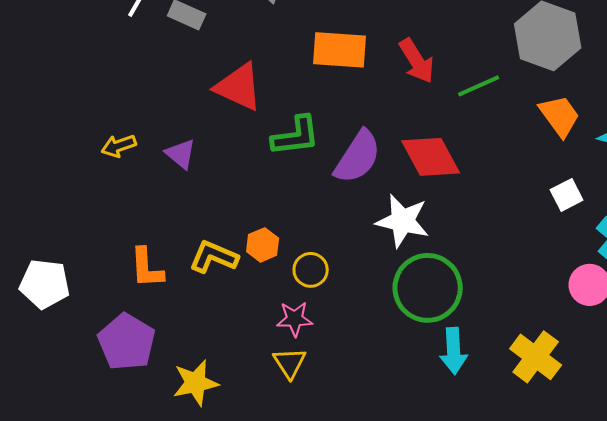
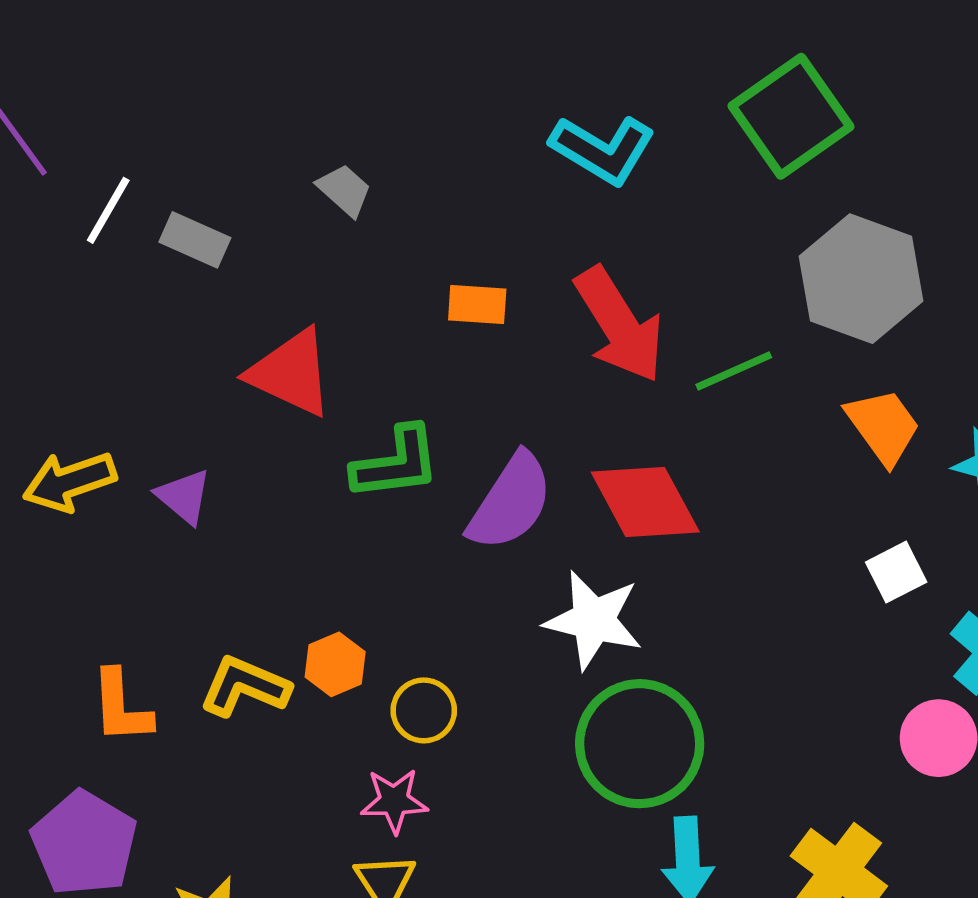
orange rectangle: (340, 50) -> (477, 304), size x0.6
red arrow: (417, 61) -> (619, 325), size x1.4
yellow arrow: (119, 146) -> (69, 482), size x1.4

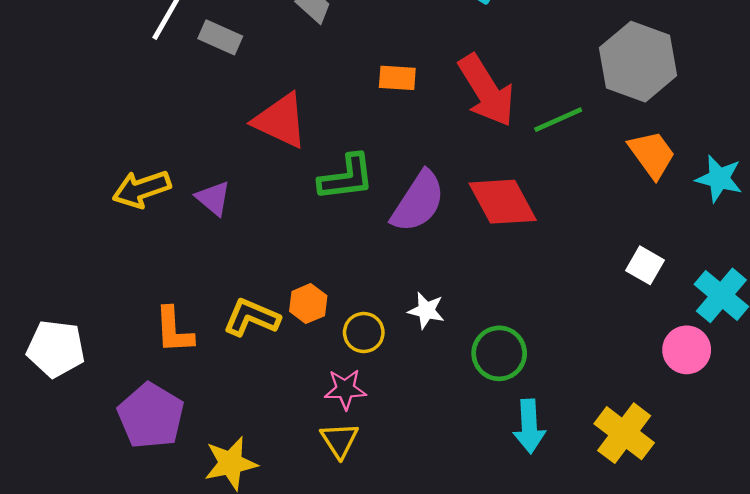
white square: (896, 572) -> (645, 265), moved, turned -33
white star: (593, 620) -> (426, 311), moved, size x0.6
green circle: (640, 744) -> (499, 353), size x0.7

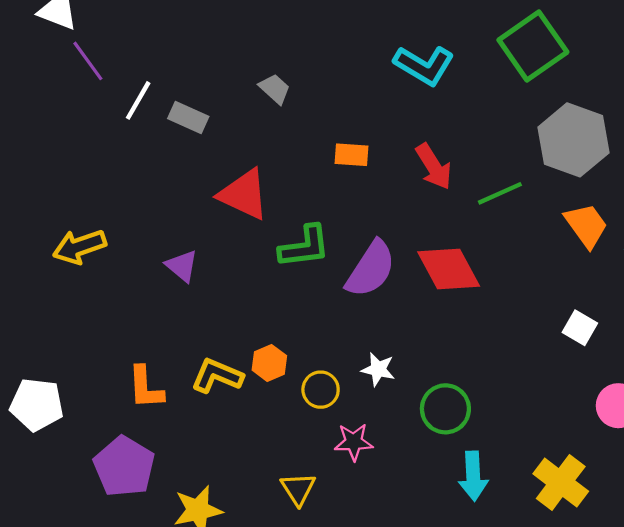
red arrow: (486, 91) -> (434, 167), size x0.7
yellow arrow: (142, 189) -> (79, 247), moved
pink star: (345, 389) -> (354, 442), moved

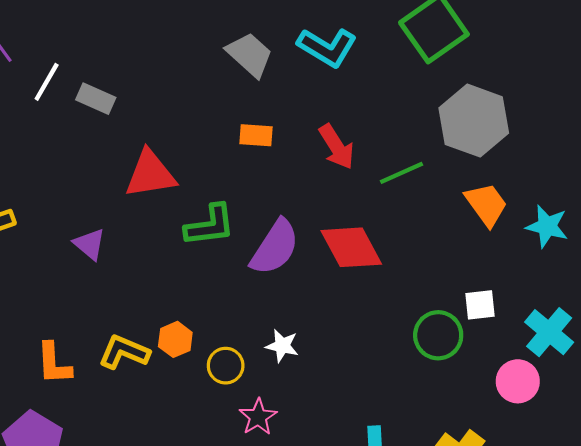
gray trapezoid: (275, 89) -> (250, 55), moved, size x1.5
red triangle: (244, 194) -> (150, 174), turned -34
white square: (580, 328) -> (480, 305), turned -36
green circle: (445, 409) -> (438, 335), moved
pink star: (354, 442) -> (258, 417), turned -30

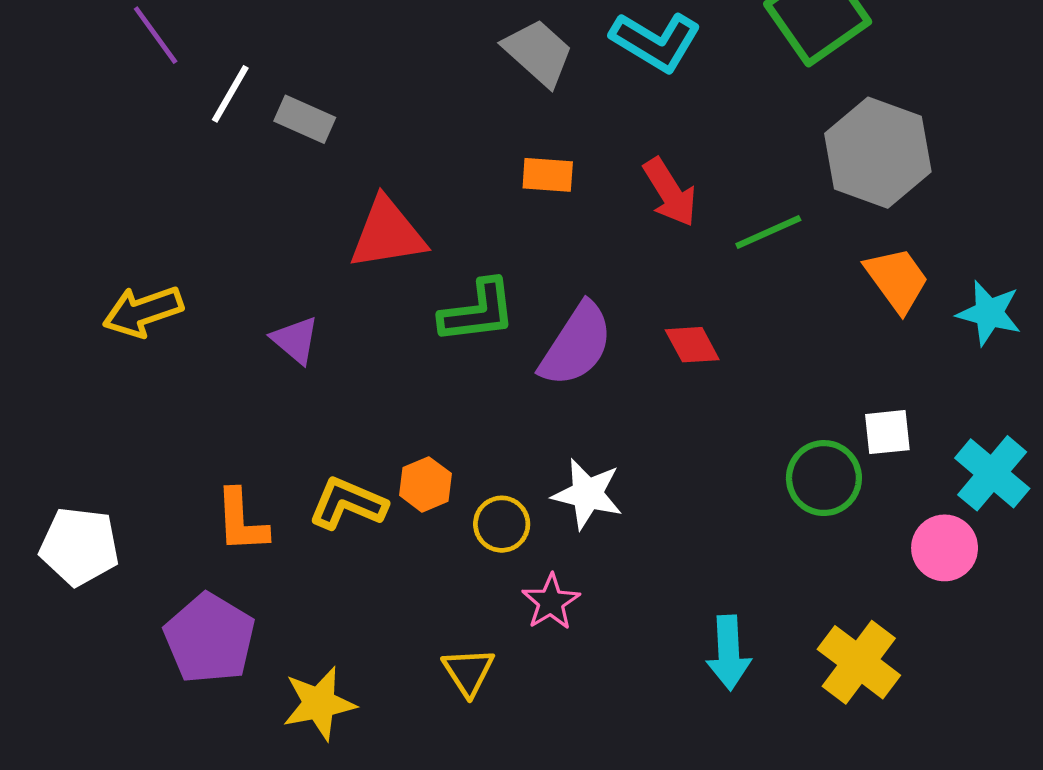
red diamond: (351, 247) -> (692, 345), size x0.6
white star: (282, 346) -> (587, 494), size x1.4

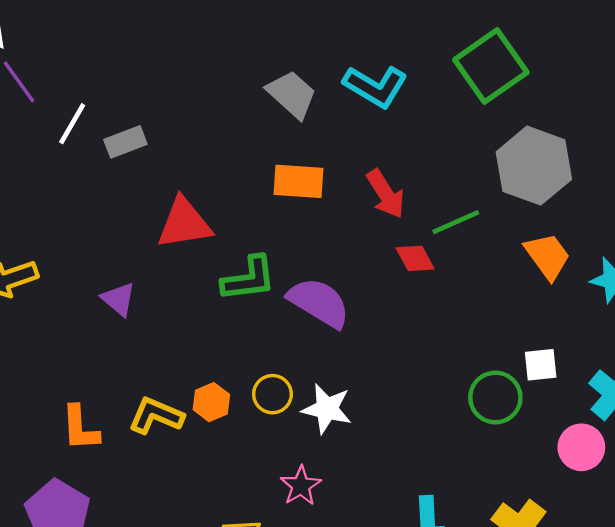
gray rectangle: (305, 119) -> (125, 142), turned -45
orange rectangle: (548, 175) -> (299, 181), size x1.4
purple semicircle: (576, 345) -> (319, 302), turned -92
red diamond: (692, 345) -> (415, 258), moved
yellow circle: (502, 524) -> (272, 394), moved

